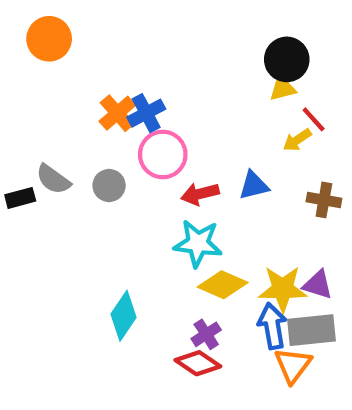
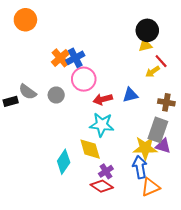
yellow diamond: (223, 285) -> (90, 149), moved, turned 50
gray rectangle: (312, 330) -> (158, 130), moved, turned -65
orange triangle: (293, 365) -> (150, 187), turned 30

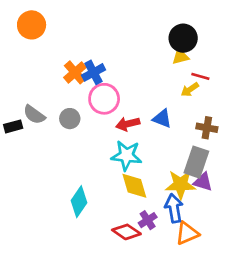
red line: (161, 61) -> (200, 76), turned -32
blue triangle: (130, 95) -> (162, 119), turned 35
yellow diamond: (90, 149) -> (134, 186), moved
purple cross: (106, 171) -> (148, 220), moved

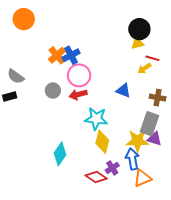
gray semicircle: (34, 115) -> (16, 76), moved
red arrow: (128, 124) -> (78, 95), moved
yellow diamond: (134, 186) -> (102, 142), turned 30

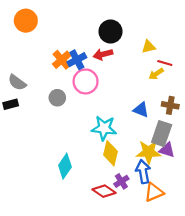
black circle: (139, 29) -> (111, 31), moved
blue triangle: (123, 91) -> (141, 110), moved
red arrow: (78, 95) -> (103, 54), moved

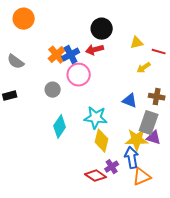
red line: (165, 63) -> (159, 52), moved
gray semicircle: (17, 83) -> (16, 62), moved
cyan diamond: (65, 166) -> (60, 127), moved

